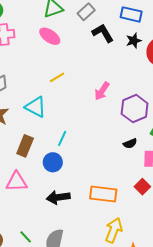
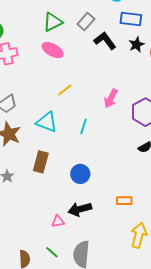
cyan line: (62, 138) -> (83, 126), moved
blue circle: (53, 162) -> (80, 174), moved
pink triangle: (16, 182) -> (58, 221), moved, size x0.6
orange rectangle: (103, 194) -> (124, 201), size x0.6

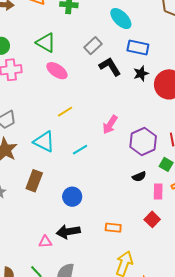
green triangle: (53, 22) -> (46, 43), moved, turned 50
cyan line: (83, 126) -> (80, 150), turned 35

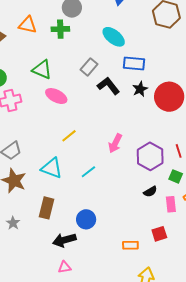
red square: (152, 219) -> (159, 234), moved, turned 35
black arrow: (68, 232) -> (64, 240), moved

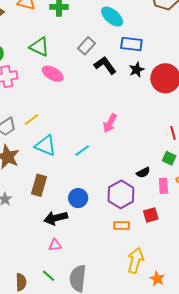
yellow line: (69, 136) -> (31, 120), moved
purple hexagon: (150, 156) -> (121, 194), moved

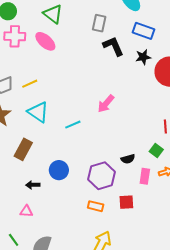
gray rectangle: (86, 46) -> (99, 23), turned -42
pink ellipse: (53, 74) -> (45, 41), moved
black arrow: (56, 218) -> (33, 185), size x0.6

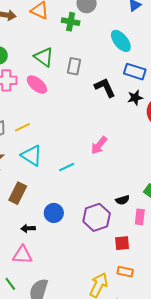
gray rectangle: (99, 23) -> (74, 66), moved
orange rectangle: (96, 206) -> (125, 272), moved
pink triangle: (26, 211) -> (22, 255), size x1.5

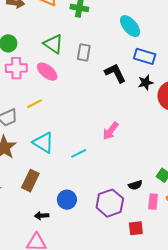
yellow line: (22, 127) -> (35, 104), moved

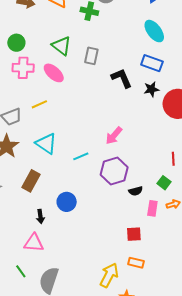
cyan ellipse: (130, 26) -> (154, 31), moved
purple hexagon: (110, 203) -> (114, 171), moved
black arrow: (42, 216) -> (40, 216), turned -96

